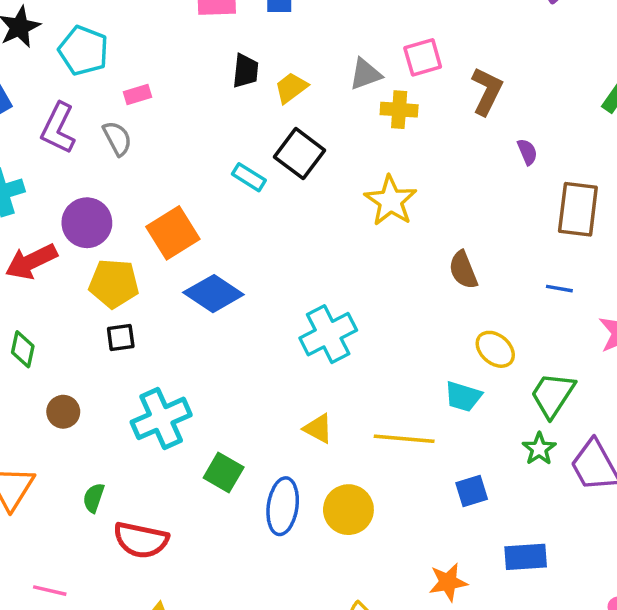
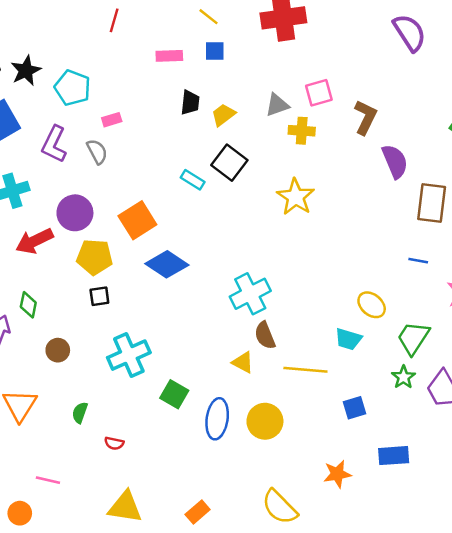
purple semicircle: (527, 152) -> (395, 161), size x1.8
brown semicircle: (463, 270) -> (265, 335), moved
red semicircle: (141, 540) -> (114, 443), size x0.5

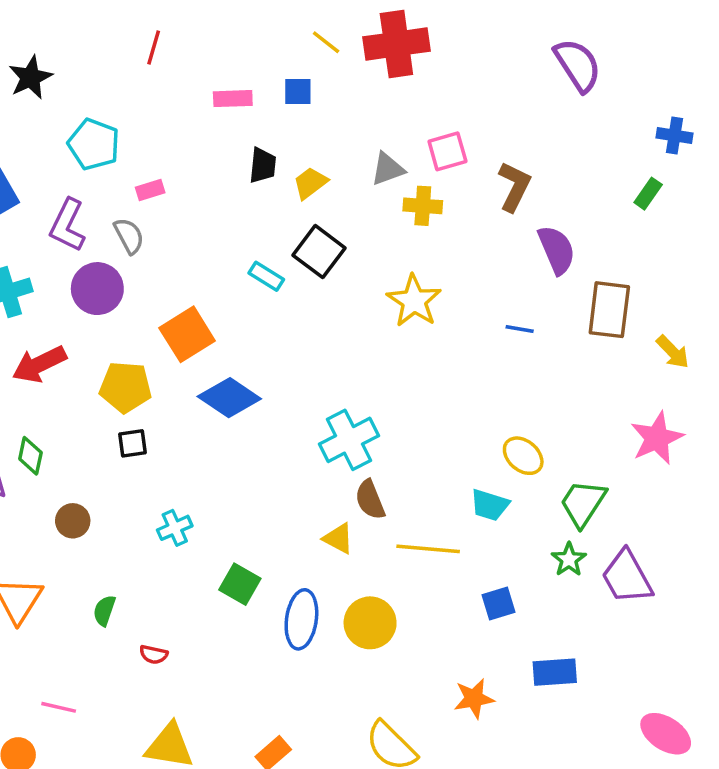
yellow line: (209, 17) -> (326, 42), moved
black star: (26, 71) -> (30, 77), moved
purple circle: (75, 213) -> (97, 289), moved
blue line: (418, 261) -> (520, 329), moved
cyan cross: (129, 355) -> (175, 528), size x0.6

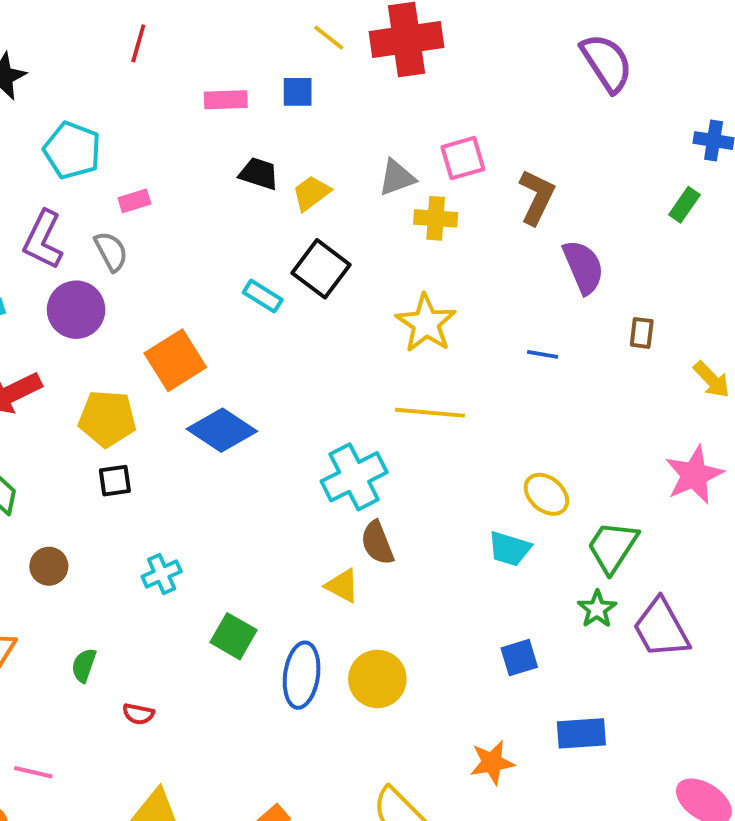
black trapezoid: (263, 165) -> (259, 174), turned -78
brown rectangle: (609, 310) -> (642, 333), size x0.5
yellow line: (428, 549) -> (430, 413), moved

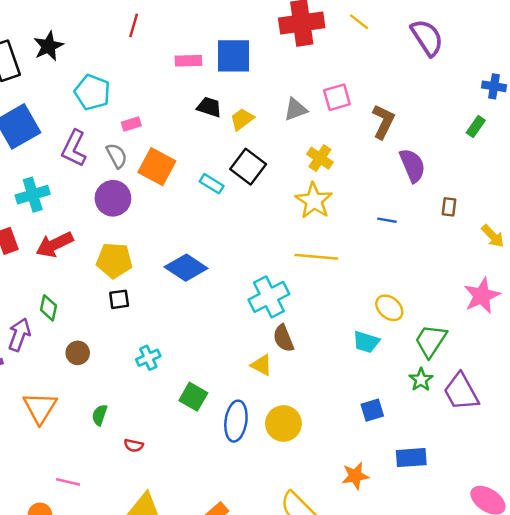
yellow line: (329, 38) -> (359, 22), moved
blue square: (298, 92) -> (234, 56), size x1.8
yellow cross: (436, 218) -> (320, 158), moved, turned 30
purple circle: (76, 310) -> (113, 198), moved
orange square: (175, 360) -> (157, 167), moved, turned -30

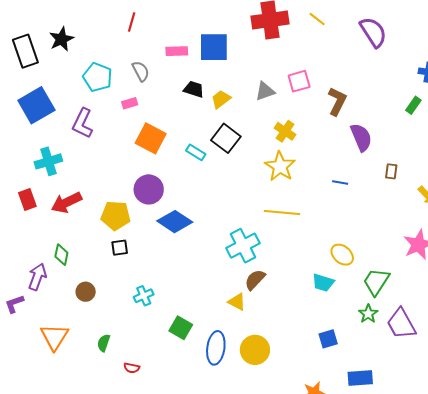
gray semicircle: (117, 156) -> (141, 71), moved
purple circle: (113, 198) -> (149, 189), moved
brown semicircle: (283, 338) -> (255, 280), turned 65

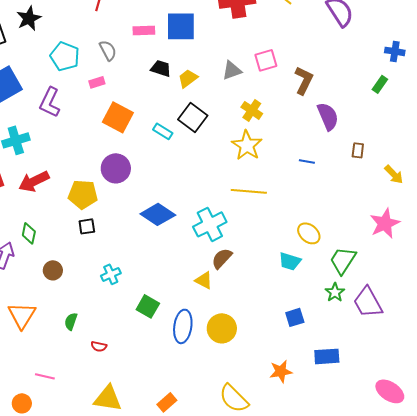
blue diamond: (175, 222) -> (158, 214), moved

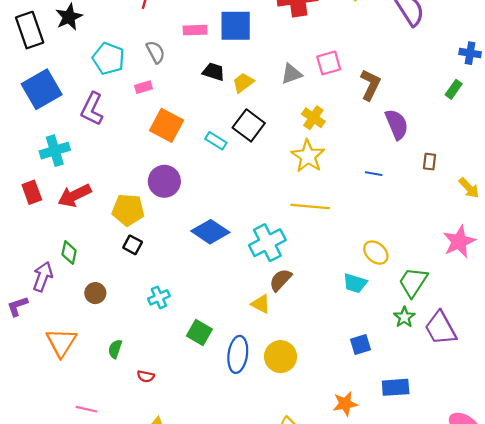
black square: (87, 226) -> (133, 245), turned 36

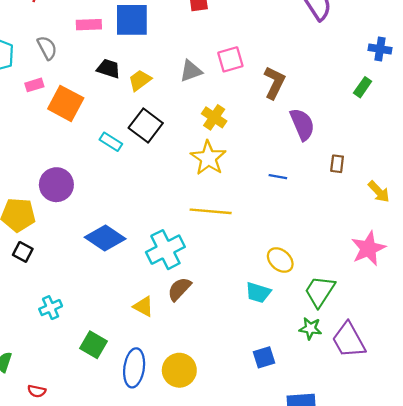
orange square: (167, 125) -> (66, 103), moved
yellow triangle: (261, 304) -> (143, 306), moved
green star: (404, 317) -> (310, 328), turned -30

